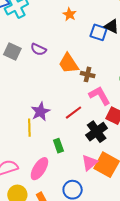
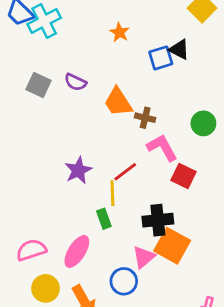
blue square: (99, 32) -> (161, 58), turned -36
yellow line: (29, 128) -> (112, 193), moved
black cross: (97, 132) -> (158, 220), moved, turned 30
pink triangle: (90, 163) -> (144, 257), moved

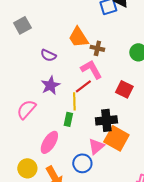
purple semicircle: (75, 82) -> (48, 55), moved
gray square: (38, 85) -> (22, 25), turned 36
pink L-shape: (162, 148) -> (91, 69), moved
green rectangle: (104, 219) -> (68, 119), turned 32
pink semicircle: (31, 250) -> (26, 109), moved, turned -30

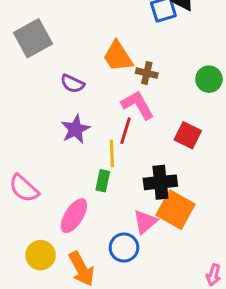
gray square: (22, 25) -> (33, 38), size x1.4
red line: (83, 86) -> (126, 131), turned -36
pink semicircle: (26, 109) -> (24, 188), moved, turned -90

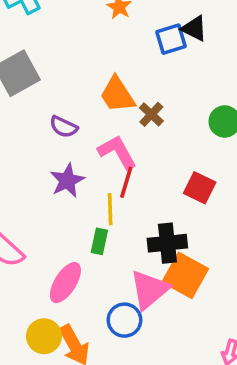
brown cross: (147, 73) -> (151, 114), turned 30
pink L-shape: (138, 105) -> (117, 152), moved
pink triangle: (145, 222) -> (150, 290), size x1.4
yellow circle: (41, 255) -> (44, 336), moved

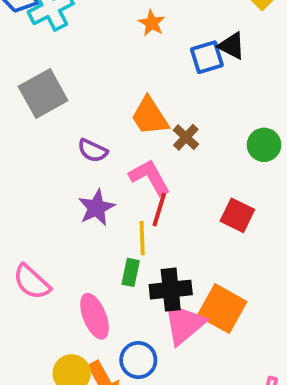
black cross: (167, 243) -> (171, 290), moved
pink ellipse: (65, 283) -> (95, 316), turned -54
blue circle: (124, 320) -> (138, 360), moved

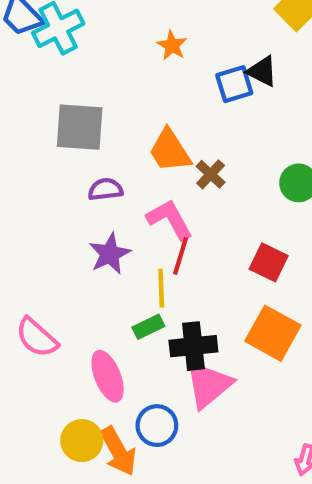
gray square: (43, 93) -> (80, 127), moved, turned 33
purple semicircle: (93, 151) -> (105, 189), turned 148
green rectangle: (131, 272) -> (148, 327), turned 52
orange square: (222, 309) -> (273, 333), moved

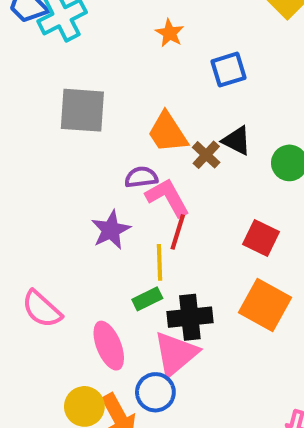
black triangle: (262, 71) -> (237, 141), moved
purple semicircle: (105, 189) -> (141, 177), moved
pink triangle: (208, 385) -> (176, 354), moved

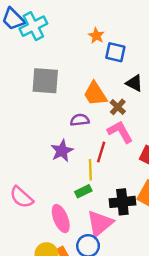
blue square: (228, 70) -> (115, 52), moved, turned 30
black triangle: (237, 141) -> (134, 83), moved
pink L-shape: (168, 197) -> (120, 132), moved
black cross: (190, 317) -> (122, 202), moved

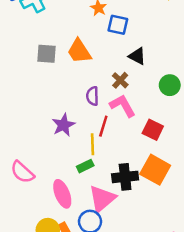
gray square: (45, 81) -> (47, 54), size x0.7
orange trapezoid: (95, 94) -> (79, 51), moved
purple semicircle: (80, 120) -> (92, 96), moved, turned -84

